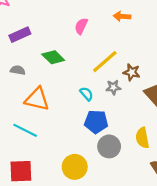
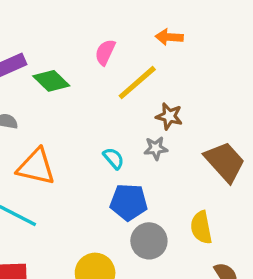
green diamond: (53, 57) -> (51, 81), moved
yellow line: (105, 62) -> (137, 83), moved
brown star: (132, 72) -> (169, 116), moved

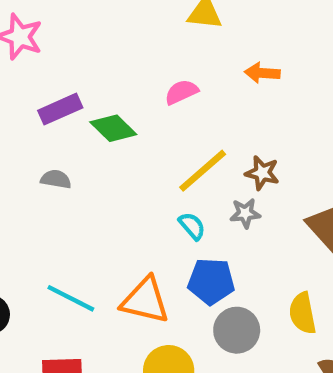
pink semicircle: (105, 52) -> (181, 92), turned 40
yellow line: (137, 83) -> (203, 171), moved
orange triangle: (36, 167) -> (145, 300), moved

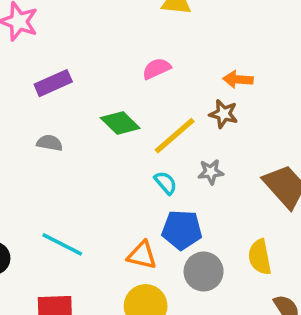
orange arrow: (262, 73) -> (238, 79), moved
green diamond: (113, 128) -> (120, 123), moved
brown star: (262, 173) -> (223, 114), moved
orange triangle: (145, 300) -> (142, 255), moved, size x0.7

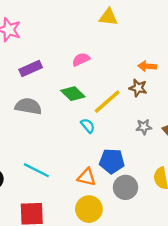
pink semicircle: (156, 69) -> (81, 59), moved
gray semicircle: (50, 143) -> (28, 106), size x1.6
gray star: (211, 172) -> (144, 127), moved
cyan semicircle: (166, 183) -> (88, 126), moved

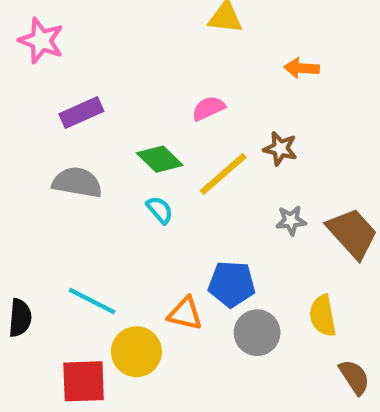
pink semicircle: (81, 59) -> (208, 108), moved
orange arrow: (147, 66) -> (302, 68), moved
cyan semicircle: (88, 126) -> (160, 210), moved
yellow circle: (89, 209) -> (136, 352), moved

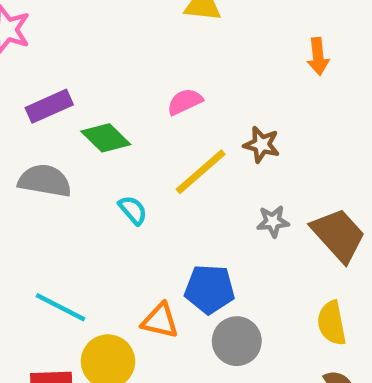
orange arrow: (302, 68) -> (318, 57), moved, turned -100
green diamond: (160, 159) -> (106, 138), moved
yellow semicircle: (323, 316) -> (332, 323), moved

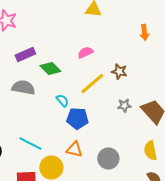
blue pentagon: (210, 289) -> (77, 118), moved

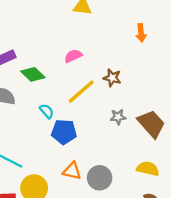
orange triangle: (74, 150) -> (72, 171), moved
yellow semicircle: (150, 150) -> (148, 169), turned 114

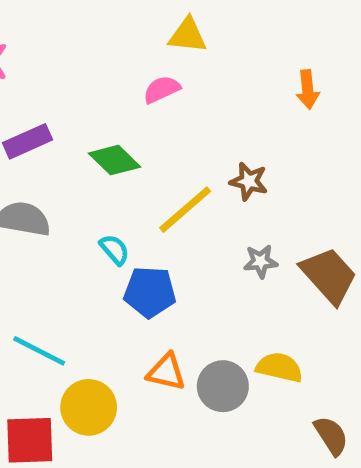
pink semicircle: (73, 56) -> (162, 89), moved
green diamond: (33, 74) -> (115, 160), moved
yellow semicircle: (148, 169) -> (279, 367), moved

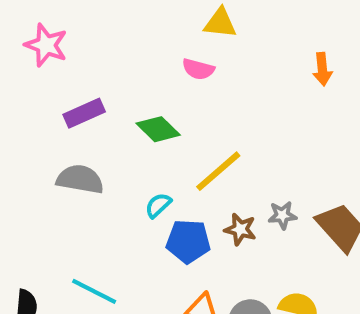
pink semicircle: (162, 89) -> (198, 69), turned -140
brown star: (249, 181) -> (240, 229), moved
cyan semicircle: (115, 250) -> (158, 205), turned -92

